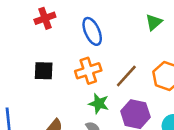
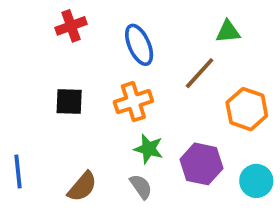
green triangle: (154, 22) -> (228, 32), turned 36
brown line: (126, 76) -> (200, 73), moved

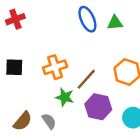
blue ellipse: (139, 45) -> (87, 19), moved
brown line: (200, 73) -> (86, 79), moved
gray semicircle: (141, 187) -> (49, 121), moved

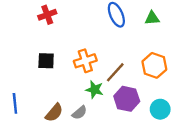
green triangle: (115, 23) -> (152, 18), moved
gray semicircle: (49, 121) -> (79, 113), turned 84

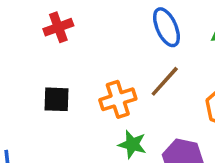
brown line: (115, 72) -> (165, 81), moved

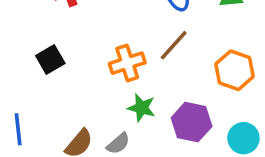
black square: (57, 99) -> (50, 59), moved, turned -32

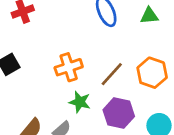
brown line: (174, 45) -> (112, 74), moved

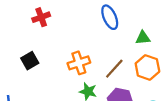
green triangle: (149, 16) -> (143, 38), moved

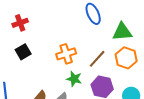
red cross: (41, 17) -> (20, 23), moved
green triangle: (143, 38) -> (122, 32), size x1.5

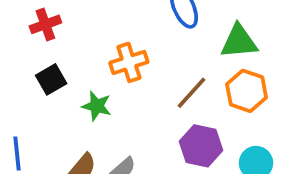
orange cross: (66, 54) -> (129, 62), moved
green star: (74, 79) -> (97, 106), moved

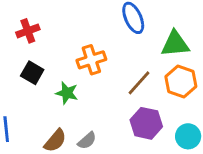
black square: (51, 79) -> (32, 73), turned -30

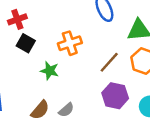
black square: (32, 73) -> (26, 43), moved

